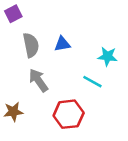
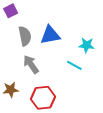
blue triangle: (62, 44) -> (50, 35), size x1.5
red hexagon: (69, 114) -> (43, 98), moved

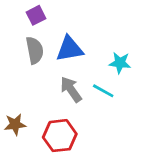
purple square: (11, 11) -> (36, 15), moved
gray arrow: (31, 64) -> (71, 89), moved

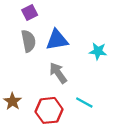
cyan line: (103, 91) -> (84, 103), moved
brown star: (15, 124) -> (13, 101), turned -30

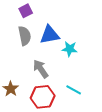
cyan star: (98, 51) -> (70, 49), moved
gray arrow: (58, 73) -> (41, 69), moved

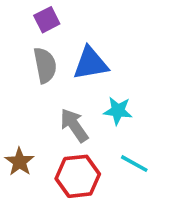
cyan star: (70, 49) -> (118, 111), moved

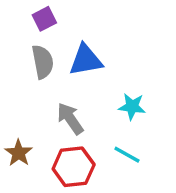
cyan star: (118, 111) -> (132, 106), moved

